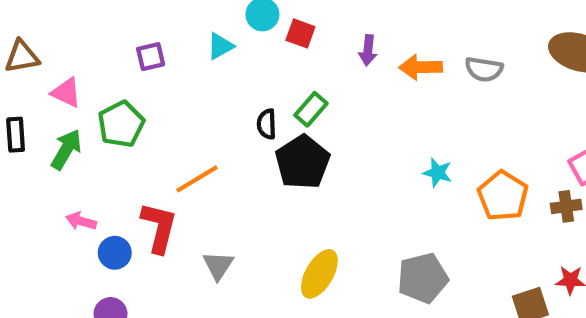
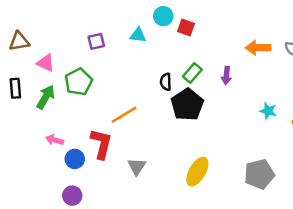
cyan triangle: (220, 46) -> (138, 35), turned 36
purple arrow: (368, 50) -> (226, 76), moved

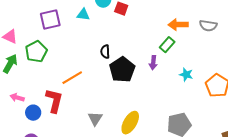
purple square: (96, 41) -> (50, 20), size x1.5
green rectangle: (192, 73) -> (167, 45), moved
purple arrow: (226, 76) -> (153, 63), moved
gray triangle: (137, 167) -> (95, 119), moved

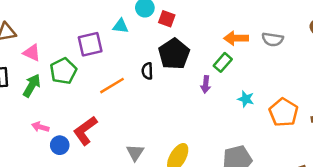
purple square: (50, 20) -> (90, 44), moved
black pentagon: (122, 70) -> (174, 54), moved
orange line: (72, 78) -> (112, 86), moved
red L-shape: (54, 101) -> (85, 131), turned -140

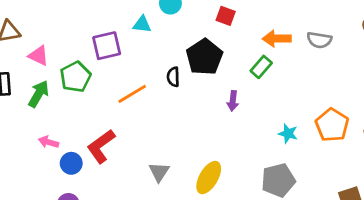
red square: (167, 19) -> (226, 16), moved
purple arrow: (206, 84) -> (233, 101), moved
cyan star: (246, 99) -> (288, 134), moved

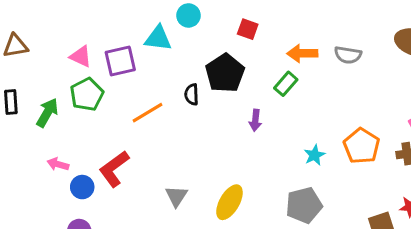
cyan triangle: (142, 24) -> (158, 38), size x1.4
pink triangle: (39, 56) -> (81, 56), moved
cyan star: (288, 134) -> (315, 155), turned 30

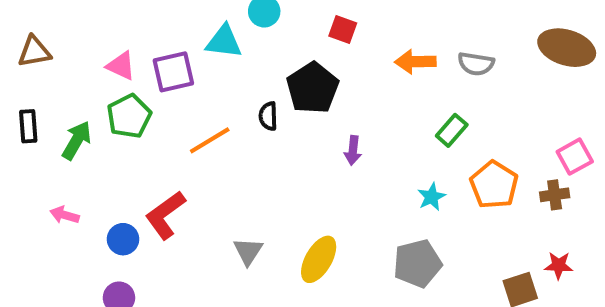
green rectangle: (286, 84) -> (452, 130), moved
pink arrow: (58, 164) -> (65, 215), moved

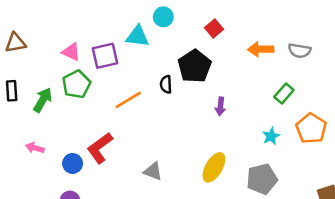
red square: (343, 29) -> (214, 29), turned 30
gray triangle: (248, 251) -> (153, 171), turned -42
yellow ellipse: (319, 259) -> (214, 167), moved

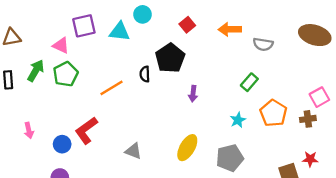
orange arrow: (261, 49) -> (230, 29), moved
purple square: (105, 56) -> (84, 26), moved
green arrow: (43, 100) -> (36, 71), moved
pink arrow: (35, 148) -> (29, 130), turned -119

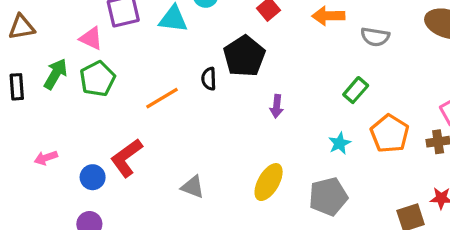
pink arrow: (29, 130) -> (46, 158), turned 84

